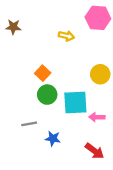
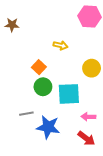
yellow arrow: (66, 36) -> (61, 45), moved
pink arrow: (97, 117) -> (88, 117), moved
blue star: (53, 139) -> (48, 127), size x1.6

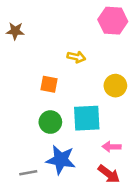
orange square: (39, 67) -> (49, 84), turned -32
green circle: (43, 87) -> (50, 122), moved
gray line: (26, 114) -> (28, 173), moved

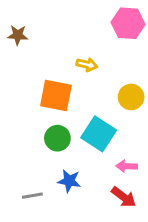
orange square: (49, 84) -> (56, 95), size x1.6
cyan square: (87, 118) -> (99, 134), turned 36
blue star: (61, 160) -> (69, 181), size x0.7

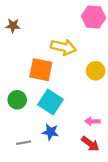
yellow arrow: (87, 65) -> (63, 47), size x1.6
cyan square: (99, 134) -> (50, 102), moved
green circle: (57, 138) -> (17, 100), moved

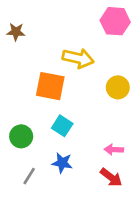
green circle: (17, 100) -> (21, 136), moved
cyan square: (50, 102) -> (62, 126), size x0.7
gray line: (24, 143) -> (29, 176), turned -48

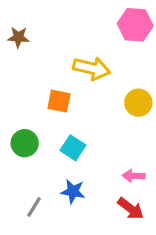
orange square: (50, 86) -> (59, 101), size x0.7
green circle: (21, 136) -> (25, 143), moved

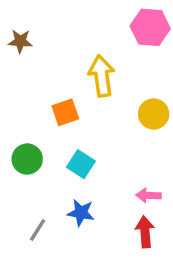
yellow arrow: (92, 68) -> (102, 76), turned -111
orange square: (59, 101) -> (65, 112), turned -30
red arrow: (131, 209) -> (145, 232), turned -132

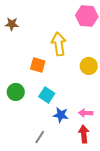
orange square: (65, 112) -> (38, 65), turned 35
blue star: (81, 213) -> (61, 115), moved
gray line: (38, 230) -> (40, 137), moved

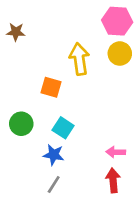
yellow circle: (89, 66) -> (120, 54), moved
blue star: (61, 115) -> (54, 155), moved

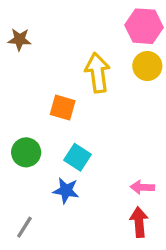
gray line: (54, 184) -> (24, 227), moved

